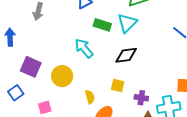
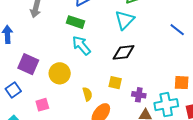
green rectangle: (102, 25) -> (75, 22), moved

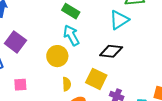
yellow circle: (60, 73) -> (57, 56), moved
yellow square: (115, 83) -> (96, 79), size x1.5

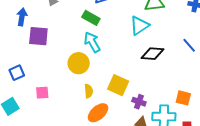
purple square: (15, 42) -> (38, 36), moved, turned -30
black diamond: (111, 51) -> (152, 54), moved

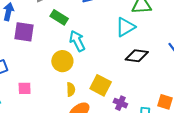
green rectangle: (91, 18) -> (59, 17), moved

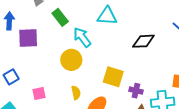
green rectangle: (59, 17) -> (60, 17), turned 30
cyan triangle: (125, 27) -> (107, 16), moved, turned 45
yellow semicircle: (71, 89) -> (76, 93), moved

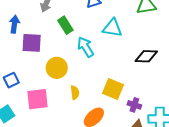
yellow circle: (71, 60) -> (57, 68), moved
yellow semicircle: (76, 93) -> (75, 93), moved
pink square: (39, 94) -> (38, 99), size x1.6

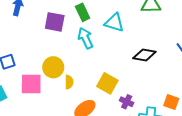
green rectangle: (65, 25) -> (83, 12), moved
purple square: (32, 43) -> (55, 22), moved
yellow circle: (57, 68) -> (53, 67), moved

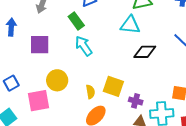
purple square: (55, 22) -> (40, 45), moved
cyan triangle: (114, 23) -> (130, 25), moved
yellow semicircle: (69, 82) -> (90, 92), moved

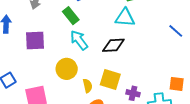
black diamond: (145, 52) -> (113, 45), moved
yellow circle: (57, 80) -> (67, 69), moved

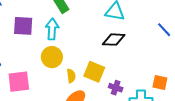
cyan arrow: (79, 40) -> (52, 29), moved, turned 35
black diamond: (113, 45) -> (114, 40), moved

